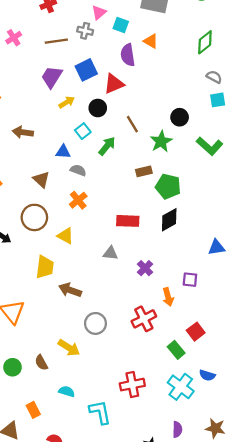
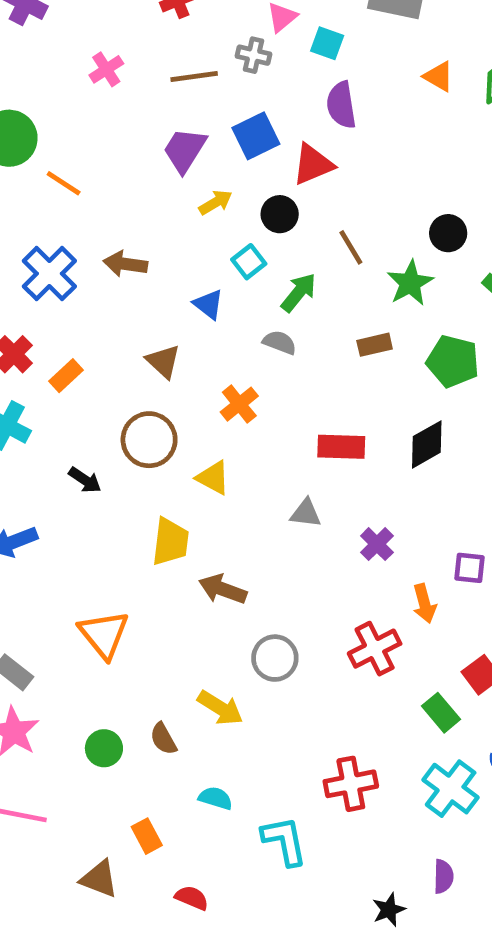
orange triangle: (151, 41) -> (439, 76), moved
blue triangle: (63, 152) -> (208, 304), turned 35
gray semicircle: (78, 170) -> (280, 342), moved
green pentagon: (168, 186) -> (453, 361), moved

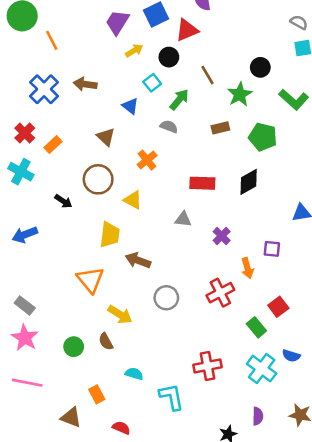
orange line: (64, 183) -> (52, 40), turned 30
orange triangle: (104, 634) -> (90, 280), moved
yellow arrow: (220, 708) -> (120, 314), moved

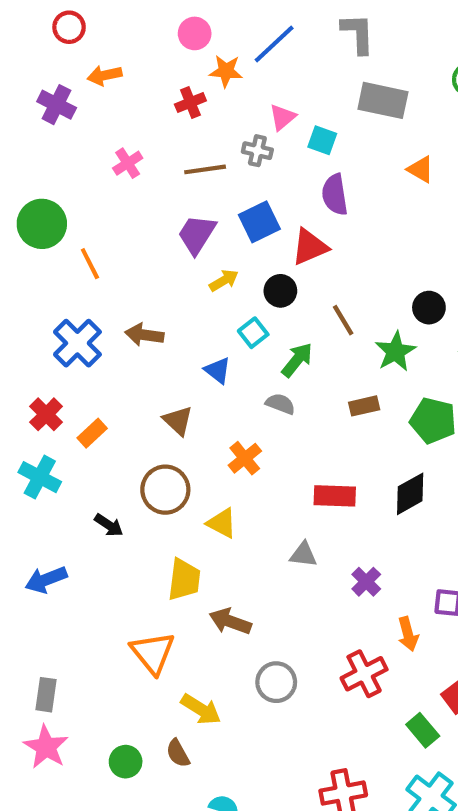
gray rectangle: (25, 305) -> (46, 695), turned 60

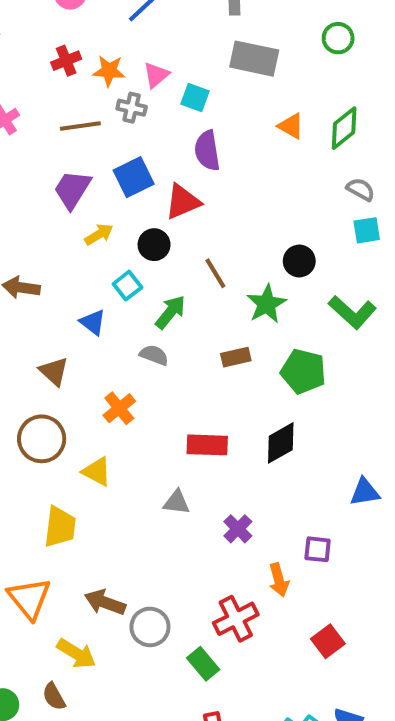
orange star: (226, 71) -> (109, 71), moved
brown arrow: (230, 621) -> (105, 602), moved
green rectangle: (423, 730) -> (203, 664), moved

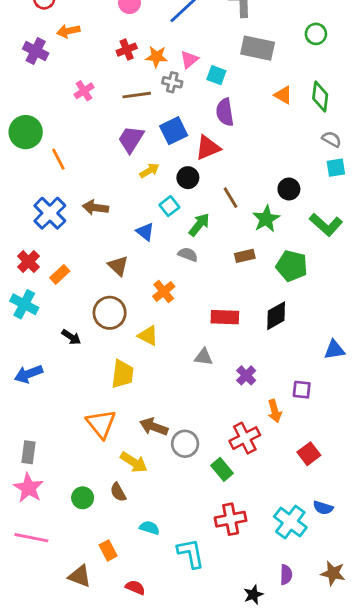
green diamond: (344, 128) -> (320, 97), turned -44

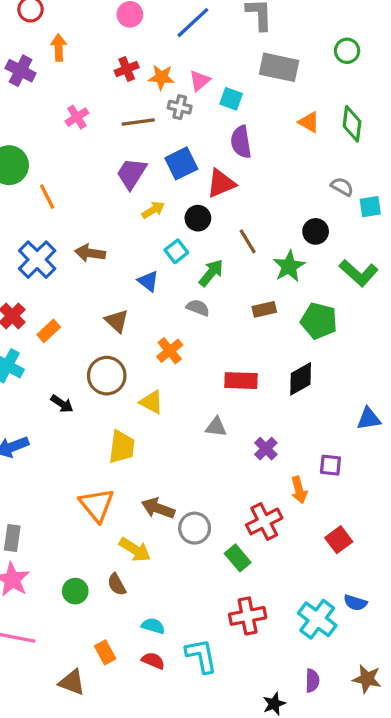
orange arrow: (68, 31) -> (59, 47), turned 100
gray semicircle: (332, 139) -> (342, 187), moved
red semicircle: (135, 587) -> (153, 661), moved

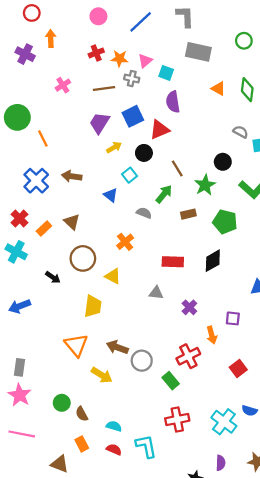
green arrow: (211, 273) -> (164, 194), moved
brown triangle: (117, 321) -> (72, 222), moved
brown semicircle: (117, 584) -> (82, 414), moved

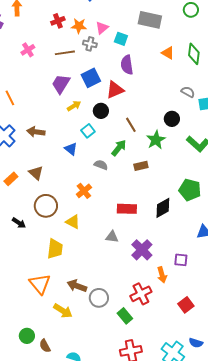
green pentagon: (225, 222) -> (190, 190), moved
purple cross: (189, 307) -> (142, 250), size x1.5

